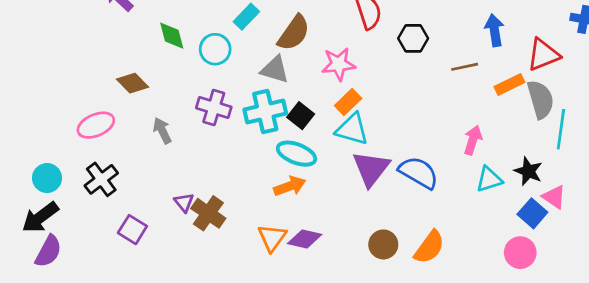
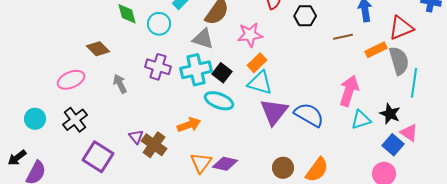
pink arrow: (473, 140) -> (349, 91), size x1.4
orange arrow: (290, 186) -> (189, 125), moved
black arrow: (40, 217) -> (17, 158), moved, size x0.7
purple square: (132, 230) -> (98, 157), size x1.4

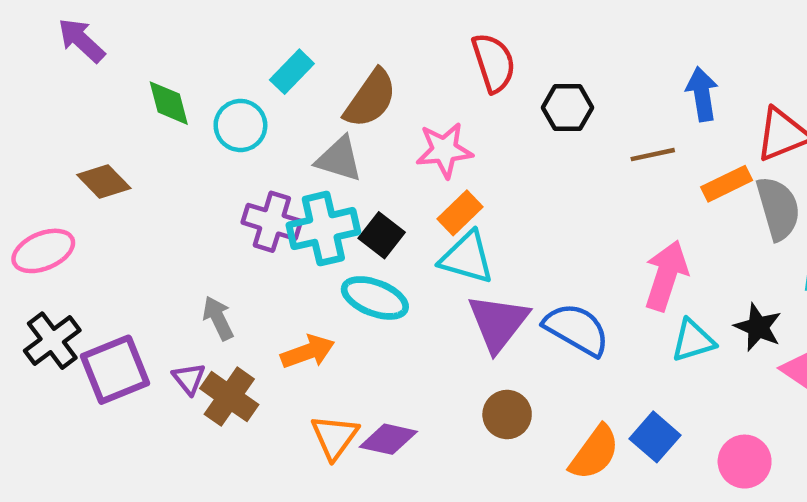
purple cross: (158, 67) -> (272, 222), moved
gray arrow: (120, 84) -> (218, 318), moved
blue square: (393, 145) -> (655, 437), moved
purple square: (98, 157) -> (115, 370), moved, turned 36
brown circle: (283, 168) -> (507, 414), moved

